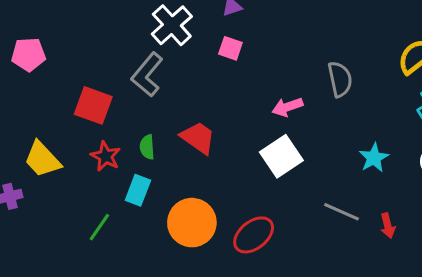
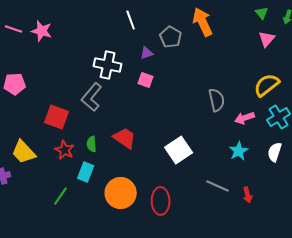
white cross: (172, 25) -> (108, 65), turned -36
pink arrow: (288, 107) -> (245, 118), moved
red ellipse: (254, 235) -> (161, 201), turned -52

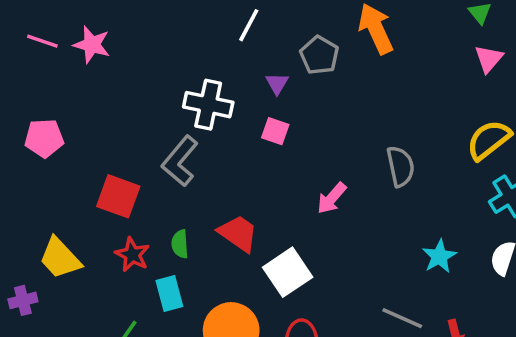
white line: (131, 20) -> (249, 25), turned 48
purple triangle: (147, 53) -> (277, 83), turned -40
pink arrow: (245, 118) -> (332, 198), moved, turned -30
white square: (179, 150) -> (288, 272), moved
cyan rectangle: (86, 172) -> (169, 293), turned -36

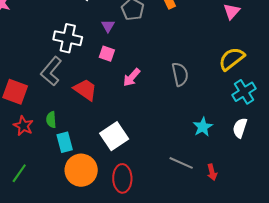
pink arrow: (332, 198) -> (132, 77), moved
red trapezoid: (238, 233) -> (85, 90), moved
cyan rectangle: (169, 293) -> (65, 142), moved

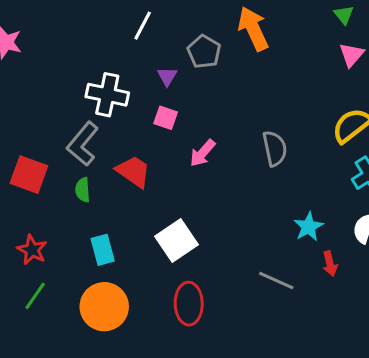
green semicircle: (51, 120) -> (83, 190), moved
red star: (23, 126) -> (32, 250), moved
orange circle: (81, 170) -> (104, 307), moved
red arrow: (212, 172) -> (330, 264), moved

